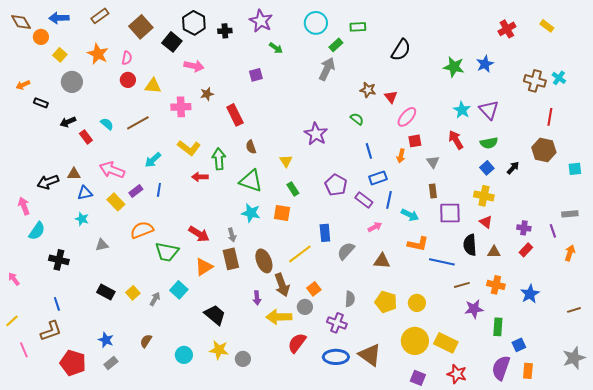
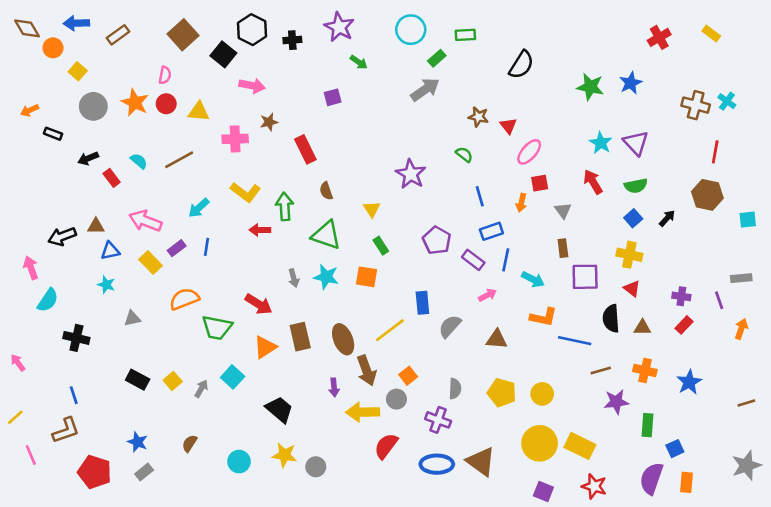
brown rectangle: (100, 16) -> (118, 35), moved
orange star: (98, 54) -> (135, 102), moved
gray arrow: (327, 69) -> (425, 89), turned 30
gray arrow: (232, 235) -> (294, 278), moved

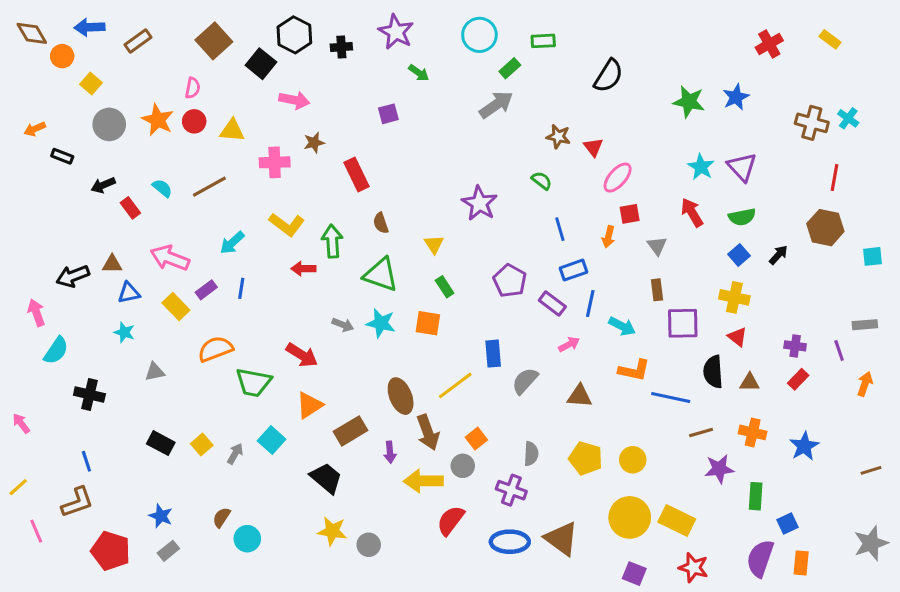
gray arrow: (294, 278) -> (343, 325), turned -54
brown rectangle: (300, 337) -> (350, 431), moved, turned 72
cyan circle: (239, 462) -> (247, 539), moved

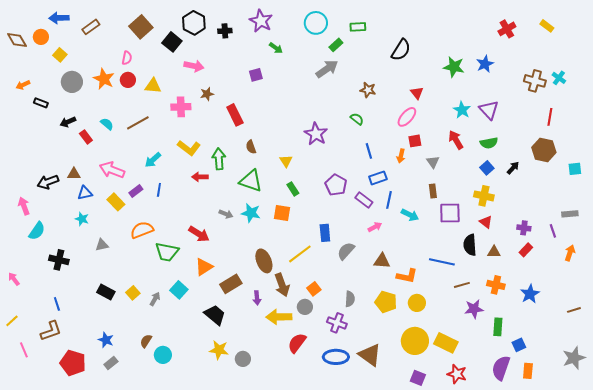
brown diamond: (32, 33) -> (17, 40), moved
red triangle: (593, 147) -> (417, 93), moved
orange L-shape: (634, 370) -> (407, 276), moved

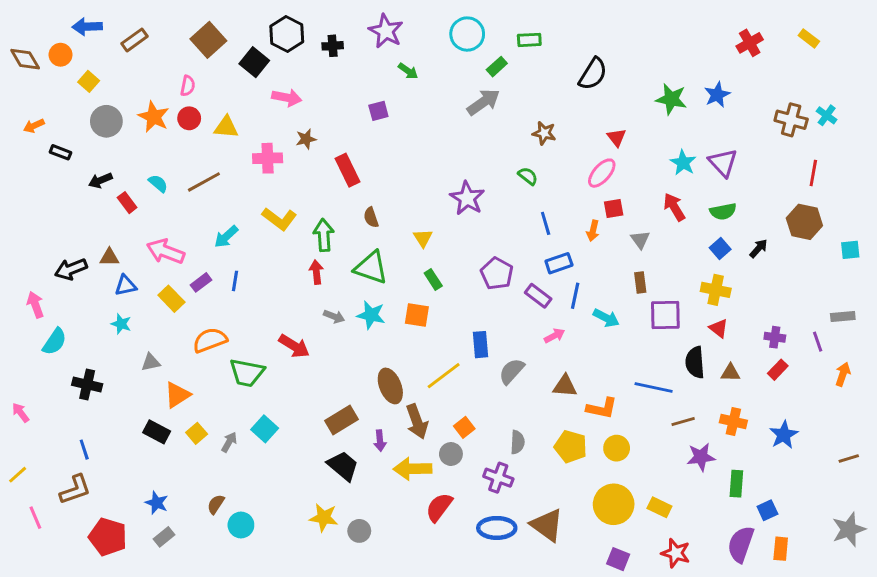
red arrow: (200, 177) -> (316, 272), moved, turned 84
orange triangle: (204, 267) -> (177, 395), moved
black trapezoid: (215, 315) -> (343, 466), moved
yellow rectangle: (446, 343) -> (659, 507), size x0.7

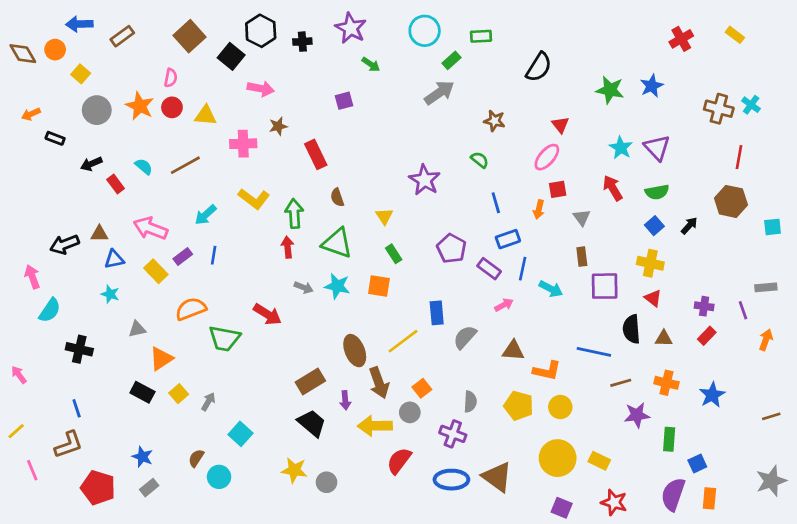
cyan square: (265, 429) -> (241, 434), moved

